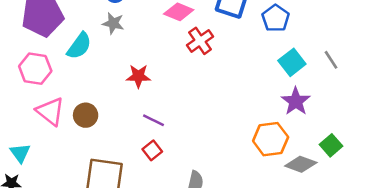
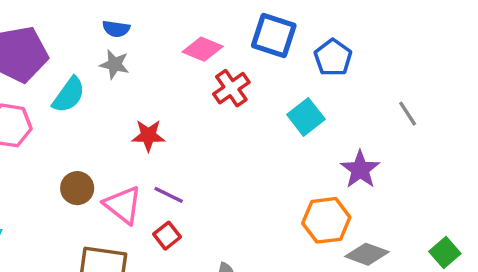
cyan square: (292, 62) -> (306, 117), moved
pink triangle: (50, 111) -> (123, 205), moved
green square: (331, 145) -> (445, 253), moved

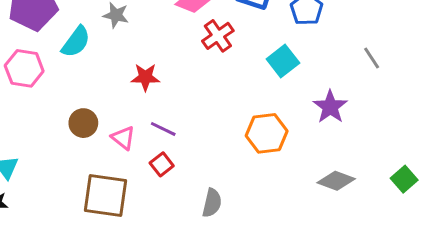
pink triangle: (123, 205) -> (123, 138), size x0.7
orange hexagon: (326, 220) -> (267, 133), moved

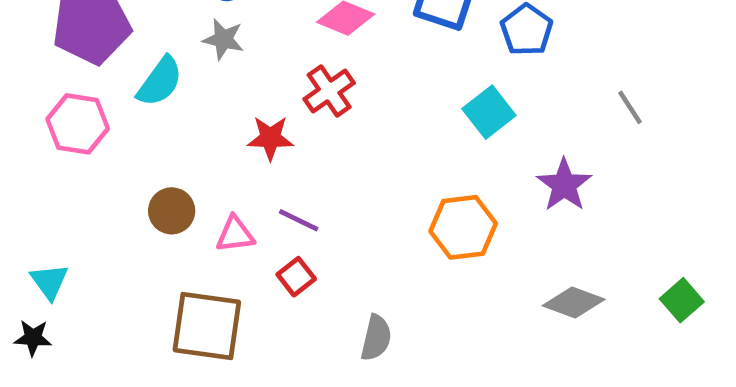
red cross: (218, 36) -> (329, 91), moved
pink triangle: (123, 138) -> (235, 234), turned -45

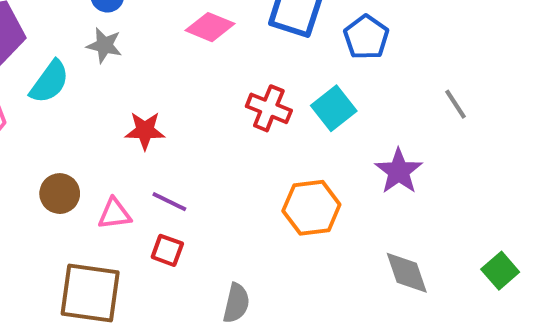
red cross: (329, 91) -> (269, 108), moved, turned -33
red square: (296, 277) -> (167, 250), turned -32
gray diamond: (574, 303) -> (407, 273), turned 51

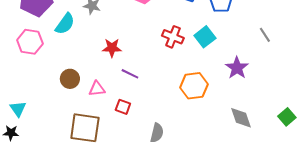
purple line: (169, 202) -> (130, 74), moved

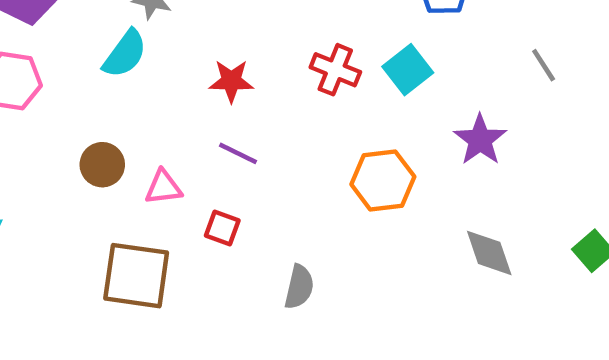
cyan semicircle: (65, 24) -> (125, 54), moved
red star: (112, 48) -> (231, 81), moved

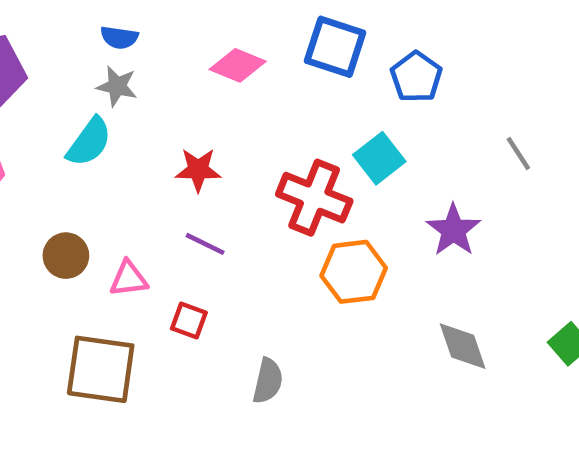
red cross: (335, 70) -> (314, 198), moved, size x1.4

